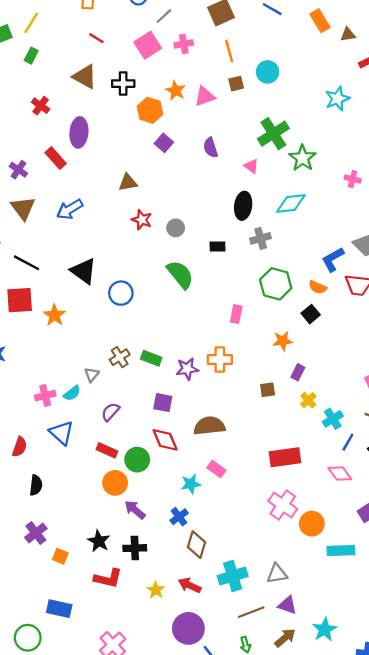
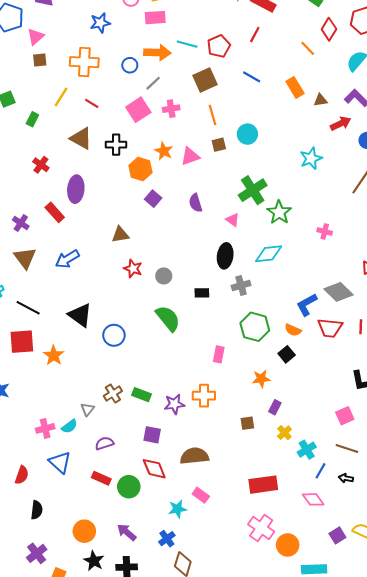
yellow line: (31, 23) -> (61, 97), moved
purple semicircle: (110, 412) -> (104, 443), turned 30
orange circle: (115, 483) -> (84, 531), moved

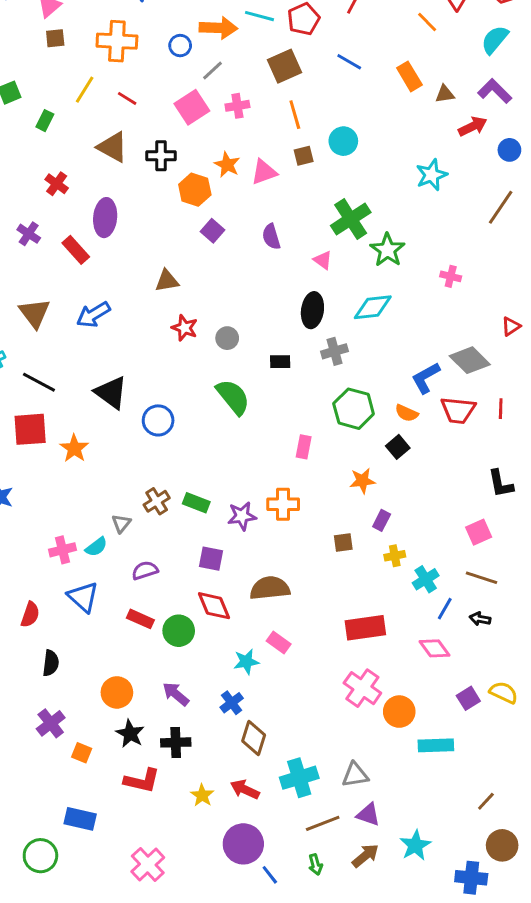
purple cross: (21, 223) -> (29, 234), moved
yellow cross: (284, 433) -> (395, 556), turned 32

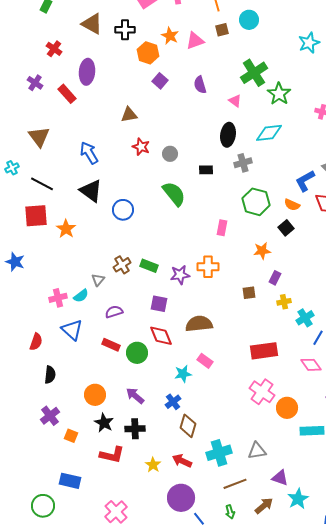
blue arrow: (93, 315) -> (89, 153), moved, turned 90
purple triangle: (368, 814) -> (280, 478), moved

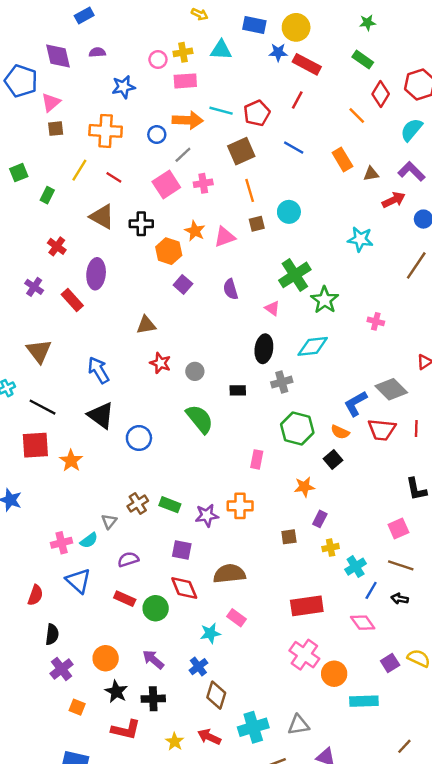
cyan star: (309, 43) -> (360, 239), turned 30
purple cross: (50, 416) -> (62, 669), moved

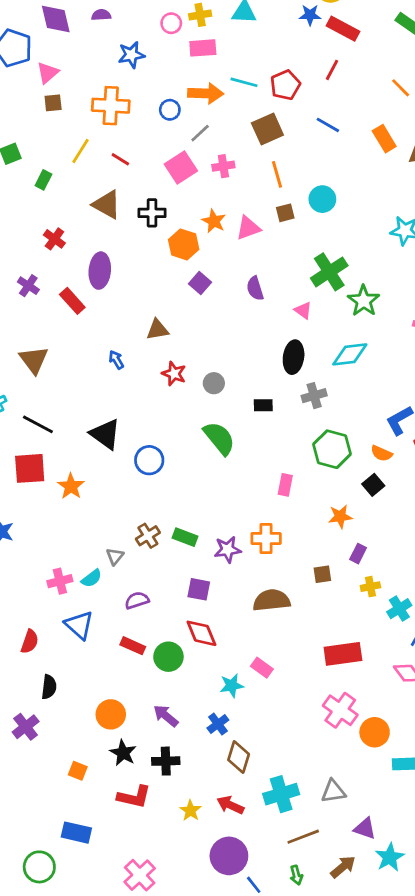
blue arrow: (98, 370) -> (116, 360), moved, size x0.6
brown semicircle: (229, 574) -> (272, 600), moved
purple cross: (62, 669) -> (26, 727), moved

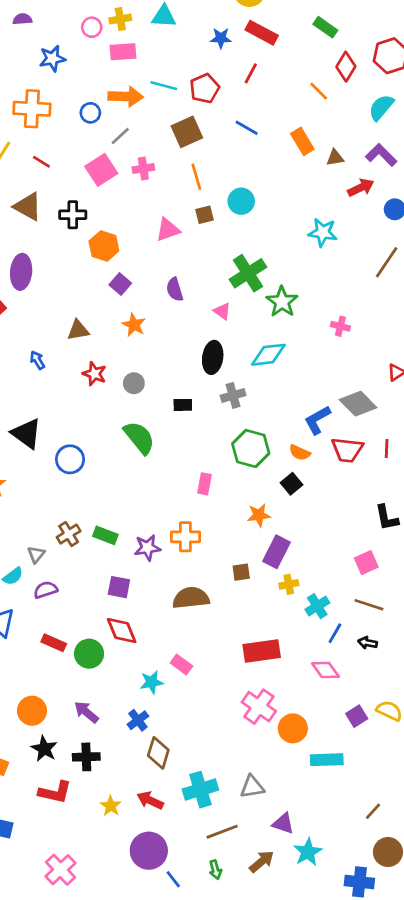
blue star: (310, 15) -> (221, 38), moved
orange star: (214, 221) -> (134, 325), moved
purple rectangle: (358, 554) -> (277, 552), size x1.6
purple semicircle: (137, 600) -> (46, 590), moved

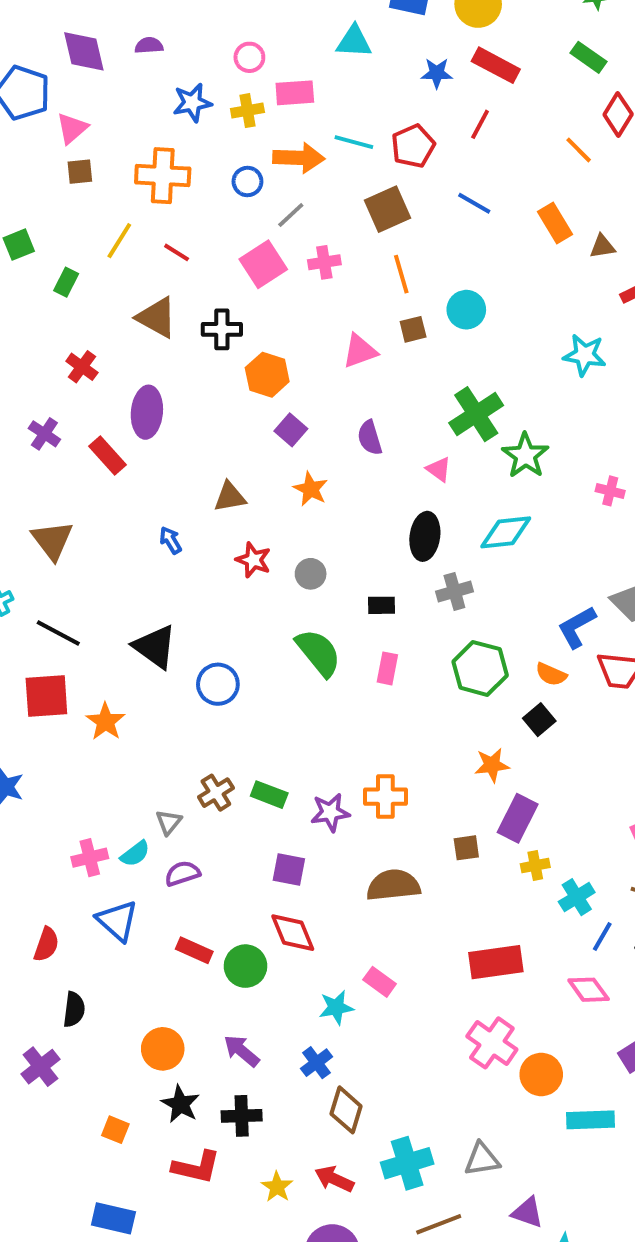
yellow cross: (120, 19) -> (247, 111), moved
pink rectangle: (205, 484) -> (387, 668), moved

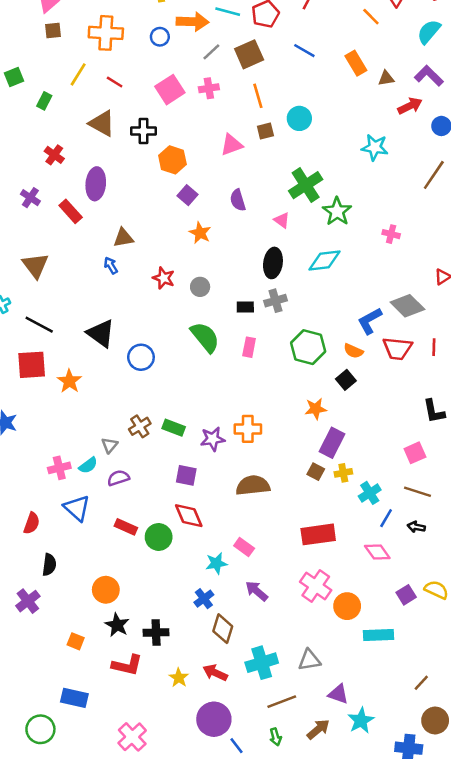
gray line: (291, 215) -> (211, 52), moved
brown triangle: (230, 497) -> (123, 238), moved
gray cross: (454, 592) -> (275, 301), moved
brown square: (466, 848) -> (316, 472), moved, turned 36
purple arrow: (242, 1051) -> (257, 591), moved

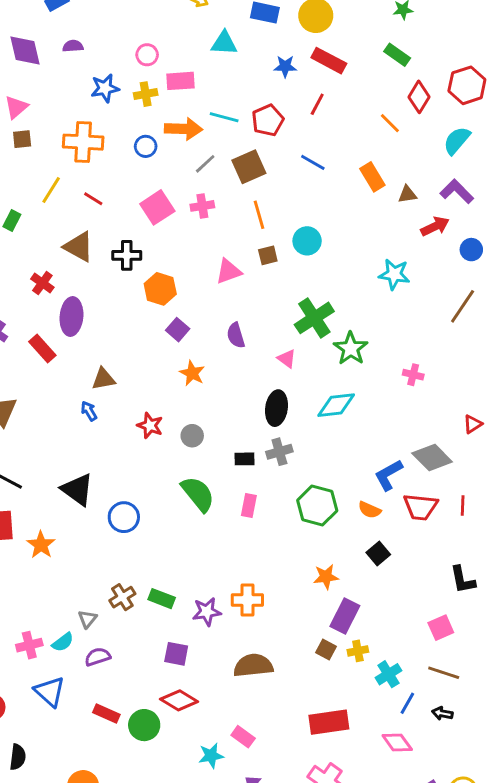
red cross: (54, 155) -> (42, 283), moved
black square: (346, 380) -> (378, 553), moved
red diamond: (189, 516) -> (179, 700), turned -36

